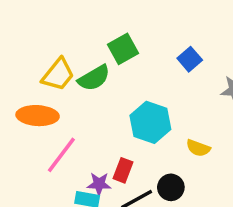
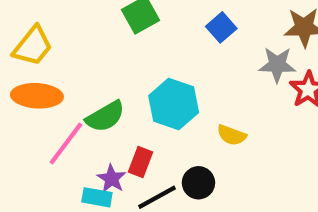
yellow trapezoid: (58, 75) -> (33, 46), moved
green semicircle: (94, 78) -> (105, 116), moved
purple star: (99, 184) -> (111, 179), turned 30

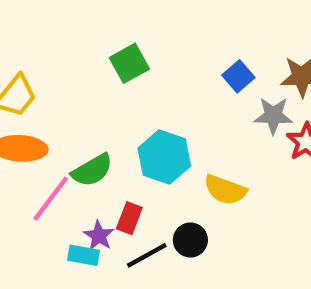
blue square: (221, 27) -> (238, 76), moved
yellow semicircle: (232, 135) -> (225, 190), size x1.4

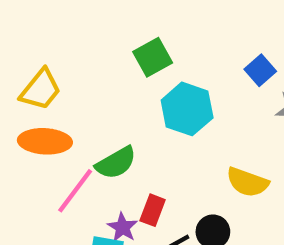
cyan hexagon: (164, 157) -> (187, 109), moved

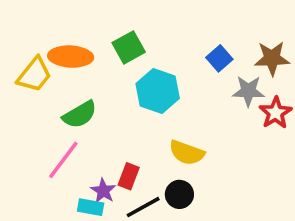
orange ellipse: (45, 141) -> (71, 57), moved
green semicircle: (116, 163) -> (80, 115), moved
yellow semicircle: (247, 182) -> (187, 153), moved

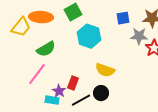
blue square: (219, 58) -> (123, 18), turned 32

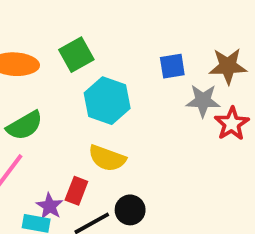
yellow semicircle: (105, 70) -> (107, 158), moved

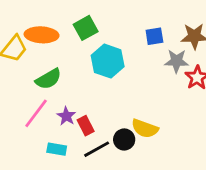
yellow semicircle: (107, 158) -> (145, 128), moved
red rectangle: (76, 191) -> (86, 126), turned -48
purple star: (50, 206) -> (66, 116), moved

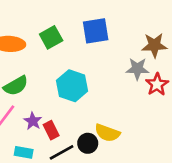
blue square: (154, 36) -> (96, 31), moved, size x1.5
cyan hexagon: (108, 61) -> (72, 86), moved

